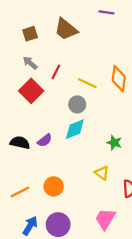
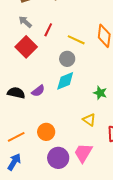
pink trapezoid: (105, 219) -> (83, 153), moved
purple circle: (58, 225) -> (58, 158), moved
blue arrow: (30, 226) -> (14, 162), moved

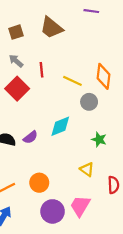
red line: (48, 30) -> (41, 70), turned -32
gray circle: (67, 59) -> (89, 102), moved

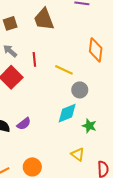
brown trapezoid: (51, 28) -> (44, 19), turned 30
orange diamond: (103, 76) -> (96, 50), moved
cyan diamond: (60, 126) -> (67, 113), moved

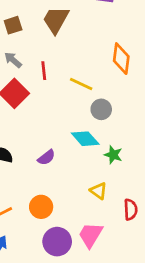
brown trapezoid: (44, 19) -> (56, 20), turned 50
cyan diamond: (67, 113) -> (85, 139), turned 70
purple semicircle: (24, 124) -> (46, 157), moved

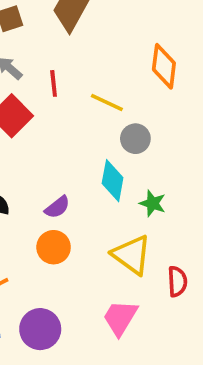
cyan diamond: (85, 139) -> (113, 181), turned 52
yellow triangle: (99, 191) -> (132, 255), size x1.6
orange circle: (41, 207) -> (54, 247), moved
purple circle: (57, 242) -> (40, 329), moved

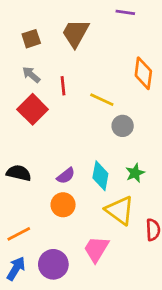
cyan diamond: (113, 181) -> (100, 176), moved
green star: (153, 203) -> (135, 173), turned 30
pink trapezoid: (120, 318) -> (96, 249), moved

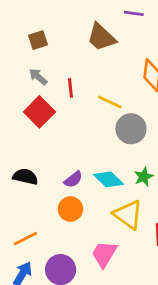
brown trapezoid: (76, 33) -> (101, 37), moved, turned -76
gray circle: (123, 126) -> (131, 129), size x1.4
cyan diamond: (100, 176) -> (108, 179), turned -56

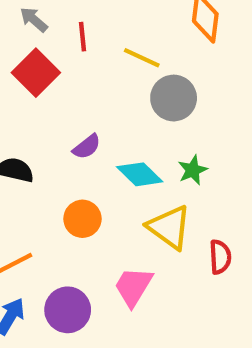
purple semicircle: (73, 179) -> (87, 147), moved

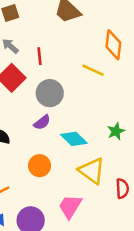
yellow line: (142, 58) -> (93, 70), moved
gray circle: (174, 98) -> (50, 93), moved
green star: (193, 170) -> (116, 131), moved

